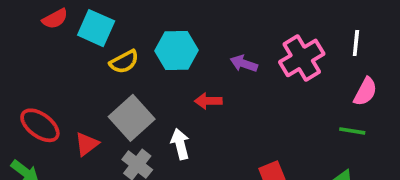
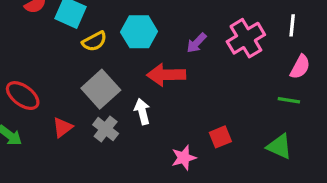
purple arrow: (244, 64) -> (196, 43), turned -65
red arrow: (208, 101) -> (166, 75), size x1.6
red triangle: (87, 144) -> (63, 127), moved

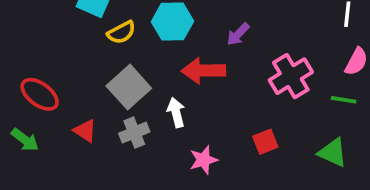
pink cross: (246, 38) -> (291, 76), moved
red triangle: (63, 127) -> (85, 131), turned -50
gray cross: (106, 129) -> (134, 133), turned 30
pink star: (184, 158) -> (203, 160), moved

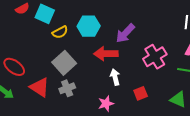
purple arrow: (238, 34) -> (125, 33), size x1.5
white arrow: (176, 113) -> (115, 77), moved
red triangle: (85, 131) -> (40, 87), size x1.5

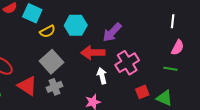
pink cross: (155, 57) -> (127, 63), moved
red square: (141, 93) -> (142, 92), moved

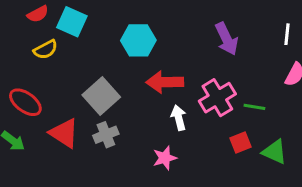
yellow semicircle: (47, 31) -> (46, 50), moved
purple arrow: (112, 32) -> (227, 39), moved, turned -70
green line: (171, 69) -> (254, 107), moved

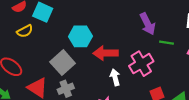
cyan hexagon: (138, 40) -> (80, 36), moved
green line: (254, 107) -> (166, 43), moved

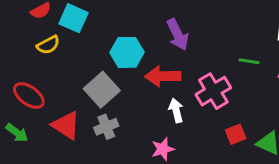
purple arrow: (148, 24) -> (178, 35), moved

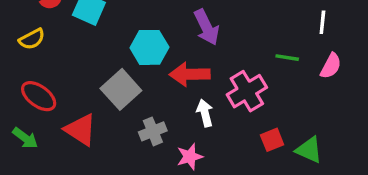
yellow semicircle: (48, 45) -> (32, 39), moved
gray cross: (106, 127) -> (153, 131), moved

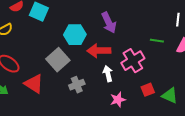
pink star: (190, 157) -> (118, 100), moved

